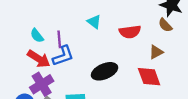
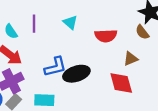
purple line: (59, 39) -> (34, 24), moved
blue L-shape: (63, 56) -> (55, 67), moved

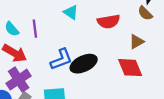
purple line: (34, 24) -> (35, 29), moved

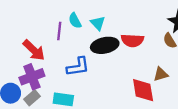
cyan semicircle: (12, 29) -> (75, 21), moved
brown triangle: (137, 42) -> (161, 74), moved
black ellipse: (84, 64) -> (105, 45), moved

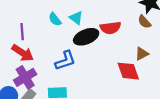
purple line: (59, 31) -> (22, 32), moved

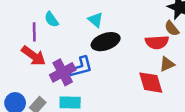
cyan semicircle: (55, 19) -> (51, 19), moved
red semicircle: (110, 28) -> (157, 42), moved
purple cross: (25, 77) -> (63, 72), moved

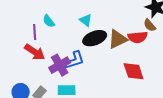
brown triangle: (167, 64) -> (118, 39), moved, size x1.5

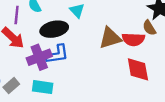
black ellipse: (95, 38) -> (54, 29), moved
red diamond: (134, 71) -> (138, 69), moved

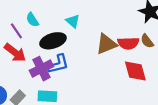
purple line: (17, 15) -> (16, 31), turned -35
brown semicircle: (149, 28) -> (147, 41), moved

